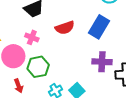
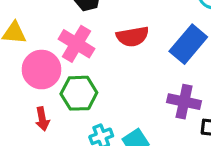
pink cross: (32, 37) -> (76, 44), size x1.5

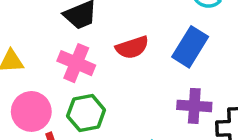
pink circle: (42, 70) -> (31, 111), moved

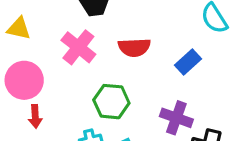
blue rectangle: (190, 47) -> (188, 62), size x0.7
green hexagon: (86, 113) -> (111, 102), moved

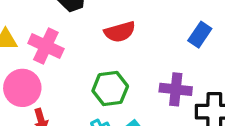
pink cross: (78, 47) -> (46, 46), moved
blue rectangle: (188, 62) -> (200, 35), moved

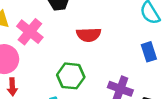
blue rectangle: (200, 35) -> (149, 52), turned -66

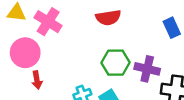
green hexagon: (71, 76) -> (115, 63), moved

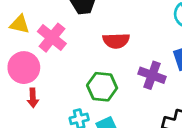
green hexagon: (115, 63) -> (102, 87), moved
purple cross: (147, 69) -> (152, 75), moved

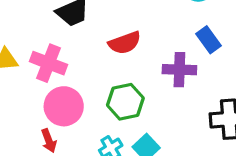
pink circle: (24, 68) -> (64, 106), moved

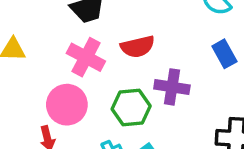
pink cross: (48, 63) -> (86, 57), moved
purple cross: (179, 70) -> (172, 87), moved

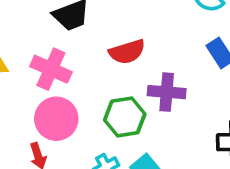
pink cross: (86, 57) -> (51, 69), moved

